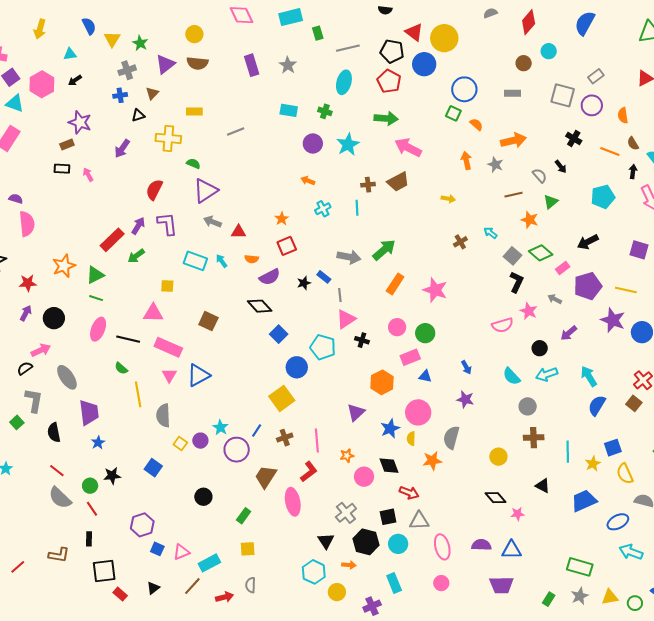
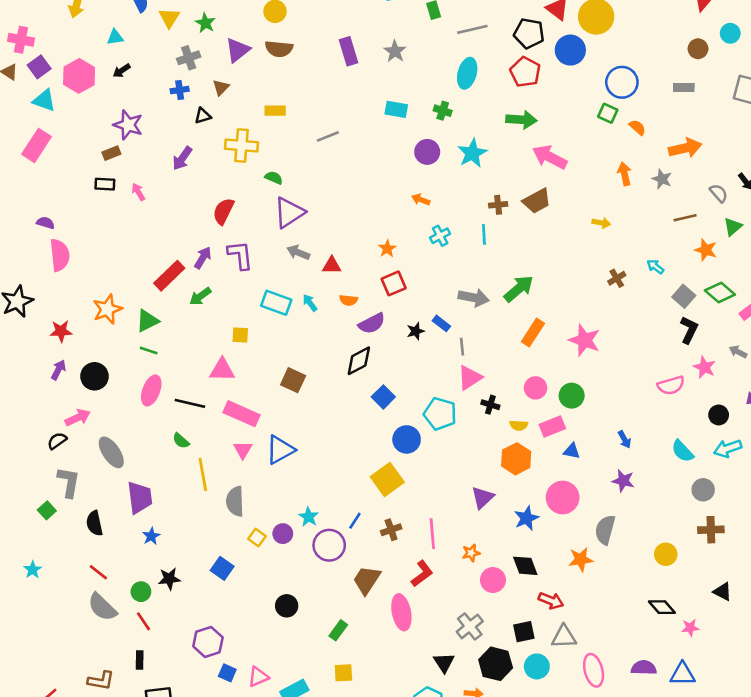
black diamond: (260, 306) -> (359, 361), turned -75
yellow semicircle: (411, 439) -> (519, 425), moved, turned -88

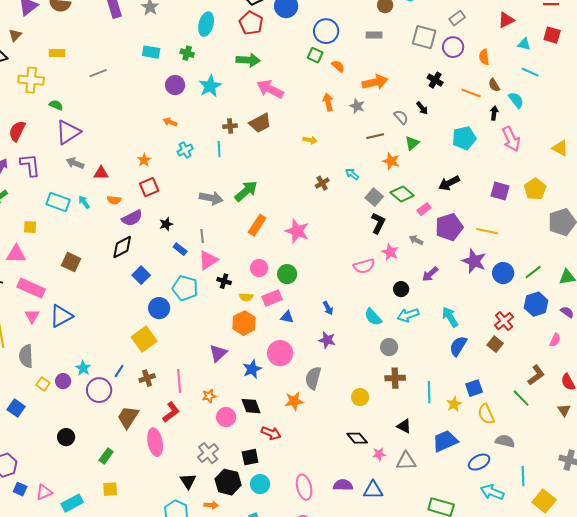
blue rectangle: (441, 323) -> (180, 249), moved
gray triangle: (564, 637) -> (406, 461), moved

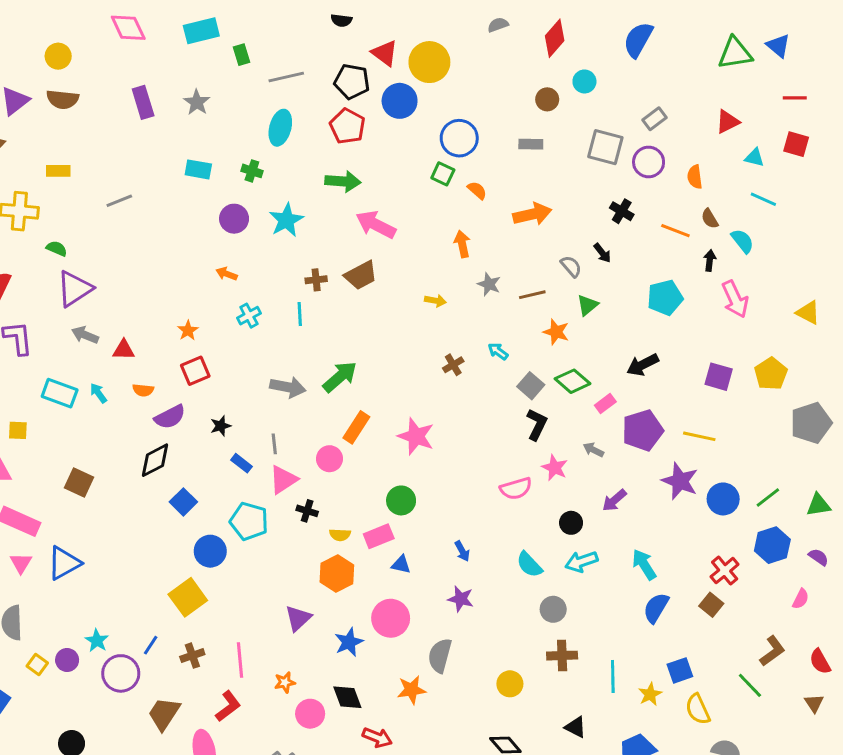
gray star: (357, 106) -> (489, 284), moved
pink circle: (259, 268) -> (329, 459), moved

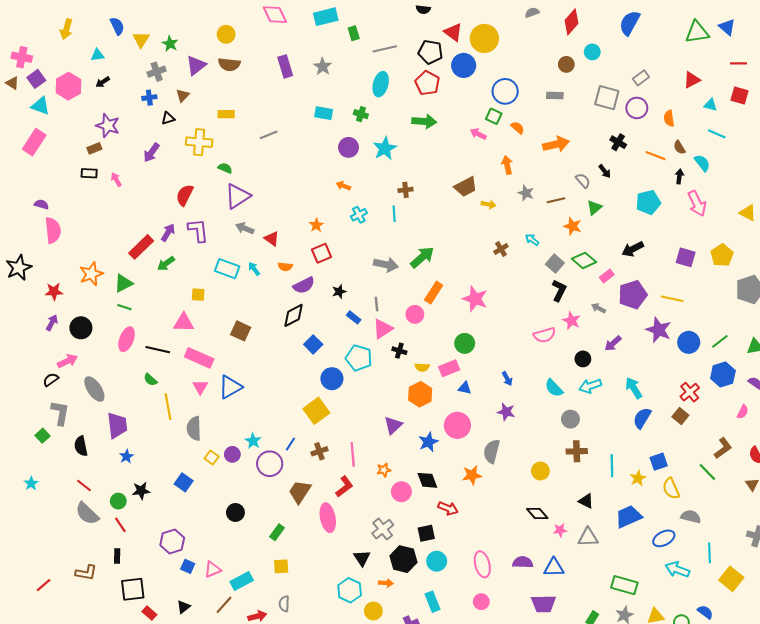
pink arrow: (376, 225) -> (478, 134), moved, size x0.6
brown trapezoid: (361, 275) -> (466, 187), moved
red triangle: (124, 350) -> (272, 239), turned 35

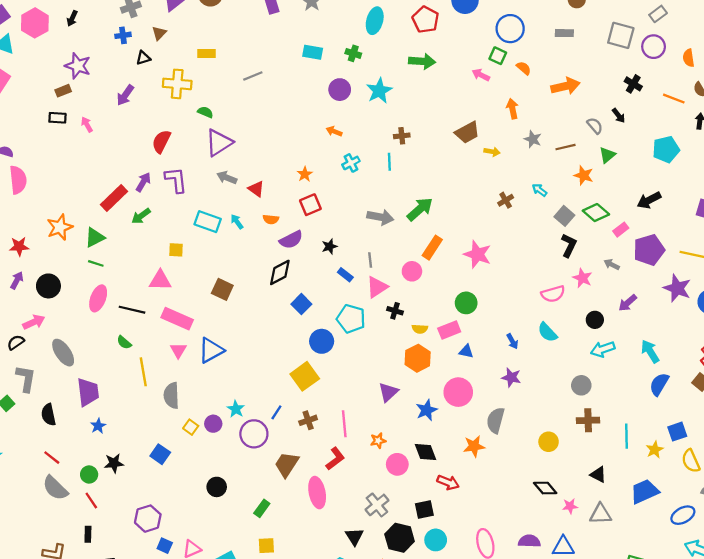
black arrow: (103, 82) -> (72, 18), turned -32
cyan semicircle: (554, 388) -> (547, 332), moved

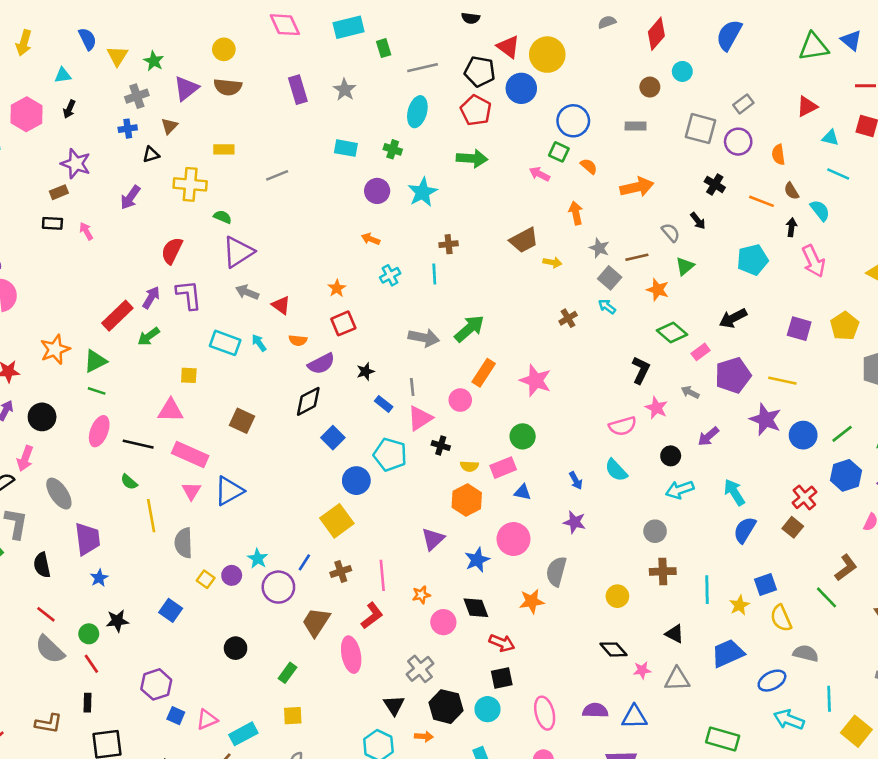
gray square: (564, 216) -> (610, 278), moved
pink arrow: (34, 322) -> (25, 458), turned 135
black square: (424, 509) -> (502, 678), moved

